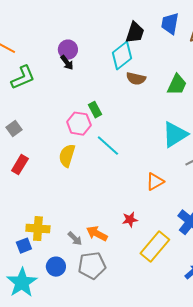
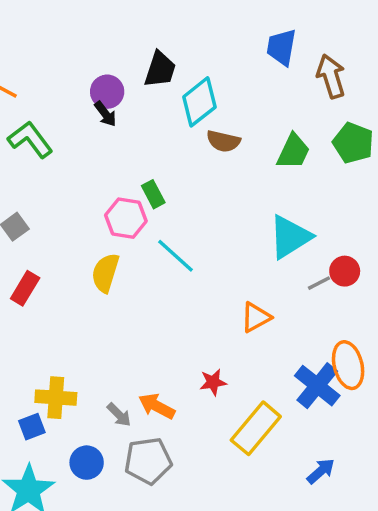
black trapezoid: (135, 33) -> (160, 69), moved
green L-shape: (23, 78) -> (30, 140), turned -104

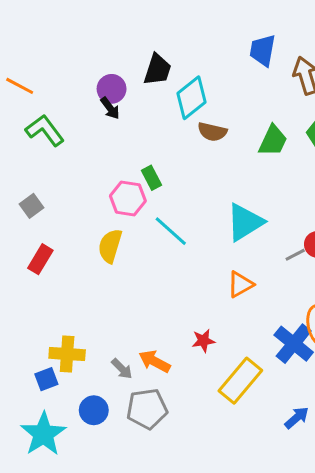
cyan triangle: (290, 237) -> (245, 222), moved

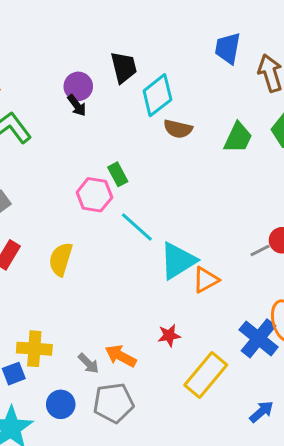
black trapezoid: (157, 70) -> (124, 67), turned -32
cyan triangle: (245, 222) -> (178, 261), moved
yellow semicircle: (110, 246) -> (61, 259), moved

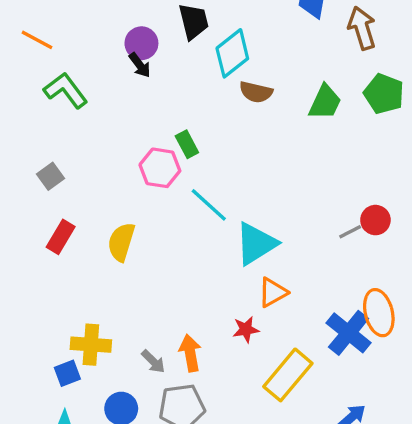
orange triangle: (206, 280) -> (273, 292), moved
orange arrow: (121, 356) -> (190, 353), turned 52

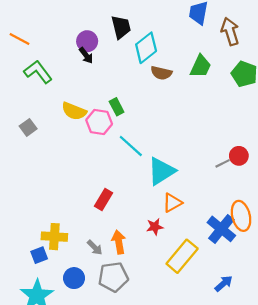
green trapezoid: (325, 102) -> (201, 66), moved
red rectangle: (61, 237) -> (103, 199), moved
yellow semicircle: (121, 242) -> (74, 111), moved, turned -85

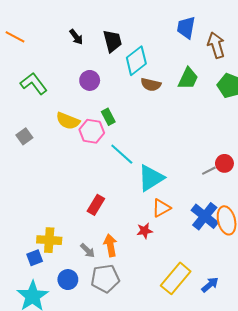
orange line: (19, 39) -> (15, 37), moved
purple circle: (87, 41) -> (90, 80), moved
black arrow: (86, 55) -> (76, 37), moved
blue cross: (221, 229) -> (205, 216), moved
yellow rectangle: (182, 256) -> (176, 278), moved

